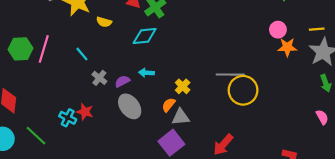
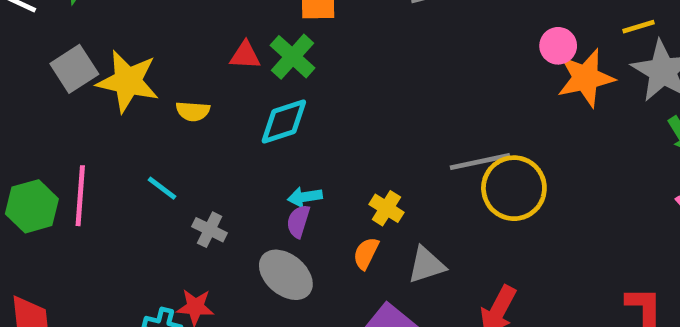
orange star: (287, 47) -> (586, 78), size x1.4
purple semicircle: (122, 81) -> (298, 221), moved, turned -32
gray triangle: (181, 117) -> (426, 265), moved

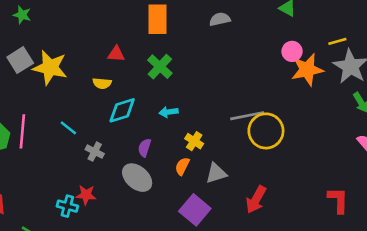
green cross: (293, 57) -> (160, 67), moved
yellow semicircle: (193, 111) -> (102, 83), moved
cyan diamond: (284, 121) -> (122, 110), moved
cyan arrow: (305, 197) -> (169, 112), moved

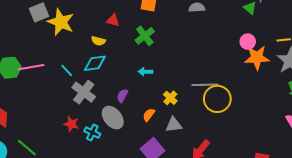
cyan diamond: (122, 110) -> (95, 63), moved
pink line: (22, 131) -> (31, 67), turned 65
yellow cross: (194, 141) -> (170, 98), moved
gray cross: (95, 152) -> (84, 92), size x1.6
cyan cross: (67, 206) -> (92, 133), moved

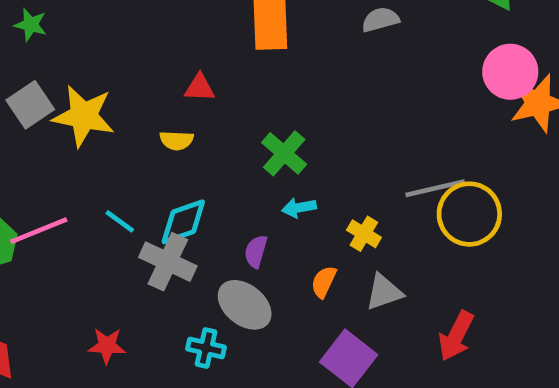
green cross: (145, 36) -> (284, 153), moved
pink circle: (248, 42) -> (510, 72), size x1.5
cyan diamond: (95, 63) -> (183, 222), moved
cyan arrow: (145, 72) -> (299, 208), moved
red star: (71, 124) -> (107, 346), moved

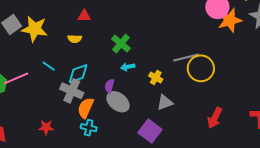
cyan line: (120, 221) -> (49, 66), moved
orange semicircle: (324, 282) -> (86, 108), moved, size x1.5
gray ellipse: (245, 305) -> (118, 102), moved
red arrow: (456, 336) -> (215, 118), moved

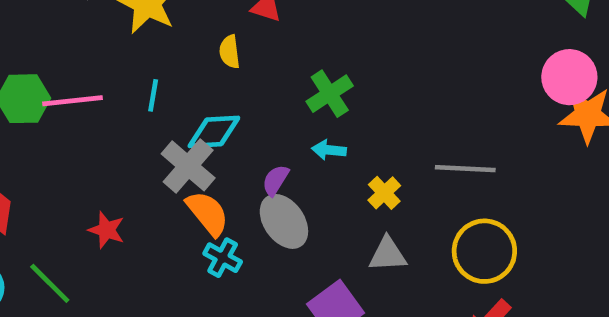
yellow semicircle: (75, 39) -> (230, 52), turned 64
cyan line: (49, 66) -> (153, 95), turned 48
yellow circle: (201, 68) -> (484, 251), moved
orange semicircle: (86, 108) -> (208, 213), turned 100
cyan cross: (89, 128) -> (223, 258), moved

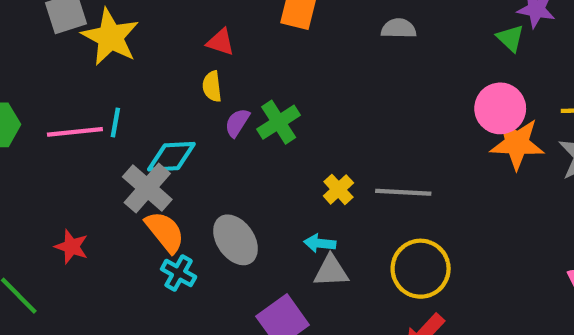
yellow semicircle: (230, 52) -> (212, 86), moved
pink line: (72, 101) -> (75, 132), moved
cyan arrow: (329, 150) -> (320, 243), moved
purple semicircle: (275, 180) -> (237, 123), moved
yellow cross: (384, 193) -> (338, 189), moved

